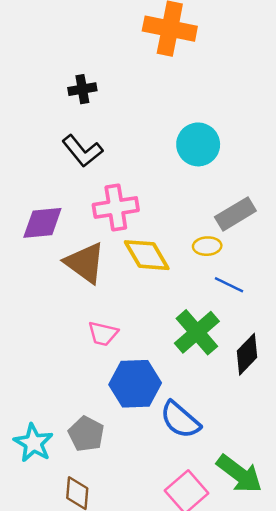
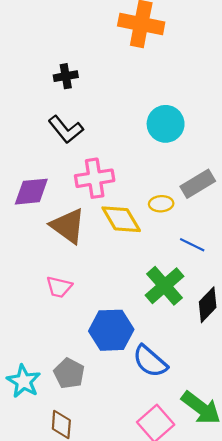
yellow ellipse: (207, 246) -> (161, 204), moved
pink trapezoid: (103, 334) -> (59, 287), moved

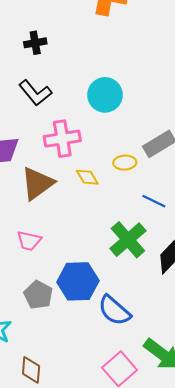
cyan circle: (166, 124) -> (105, 95), moved
yellow diamond: (121, 219) -> (87, 177), size x0.6
brown triangle: (68, 226) -> (37, 183), turned 48
gray pentagon: (69, 373) -> (38, 295), moved

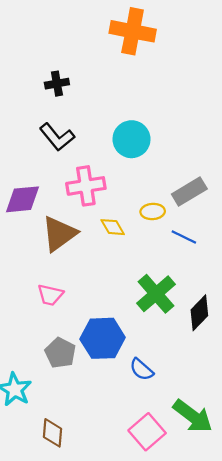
blue line: (154, 201) -> (184, 237), moved
blue semicircle: (114, 310) -> (142, 369), size x0.7

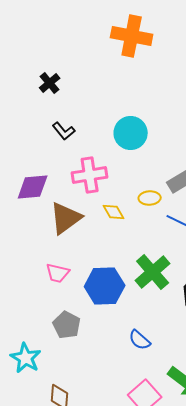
black cross: (57, 84) -> (50, 83), moved, turned -30
black L-shape: (57, 137) -> (64, 131), size x0.7
blue hexagon: (103, 338) -> (105, 286), moved

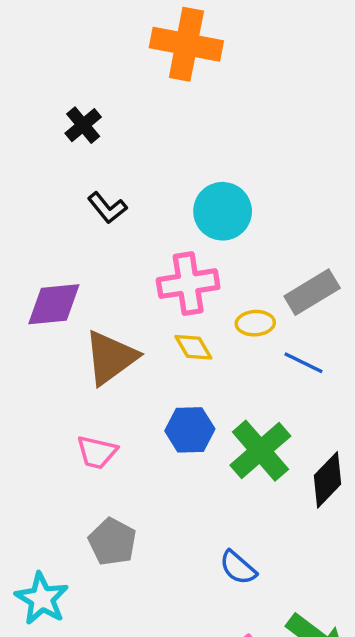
orange cross: (132, 36) -> (186, 44), moved
pink cross: (90, 175) -> (188, 284), moved
blue hexagon: (105, 286) -> (190, 430), moved, size x0.7

